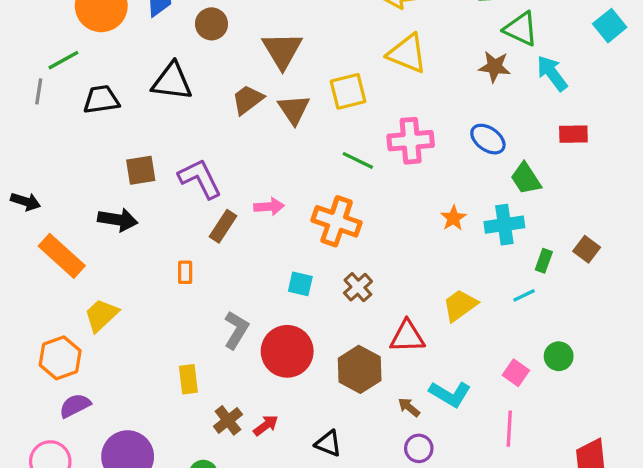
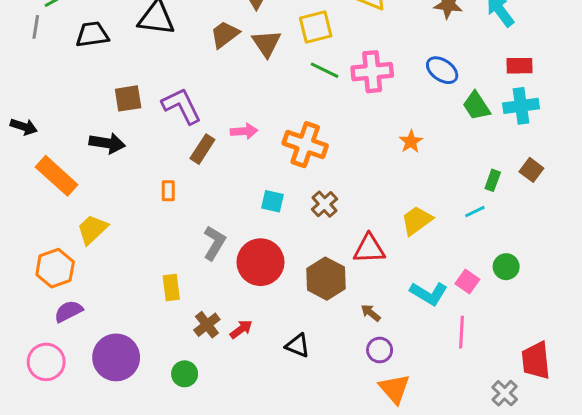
green line: (358, 160) -> (325, 70), moved
cyan cross: (504, 225) -> (521, 106), moved
cyan L-shape: (450, 394) -> (429, 293), moved

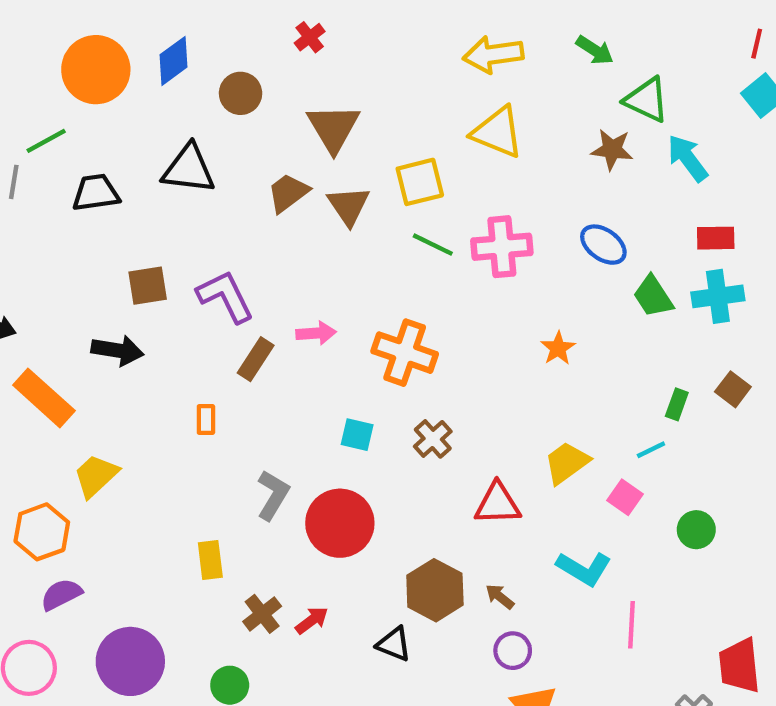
brown hexagon: (326, 279) -> (435, 590), moved
pink square: (467, 282) -> (625, 497), moved

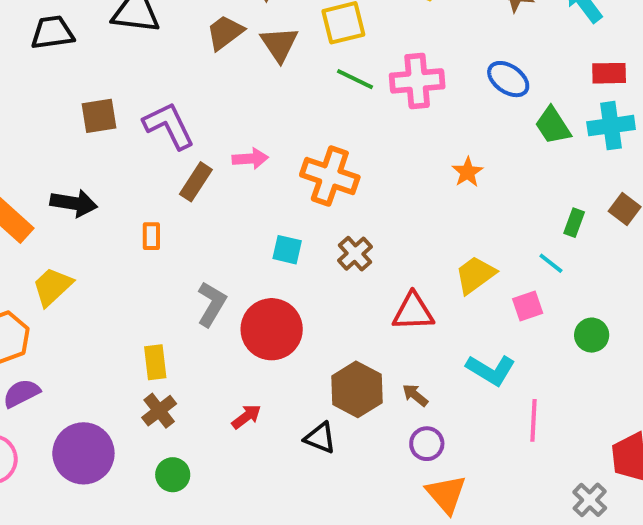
black arrow: (117, 350) -> (74, 203), moved
cyan line: (651, 450) -> (551, 263), turned 64
pink square: (625, 497) -> (528, 306), turned 36
brown cross: (262, 614) -> (159, 411), moved

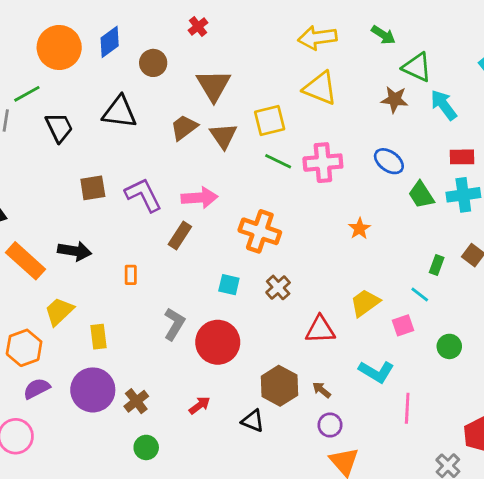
black trapezoid: (52, 32) -> (59, 127), turned 72
pink arrow: (250, 159) -> (199, 198), moved, size x1.4
brown rectangle: (196, 182) -> (180, 236), moved
yellow rectangle: (155, 362) -> (98, 337), moved
purple circle: (83, 453) -> (93, 390), moved

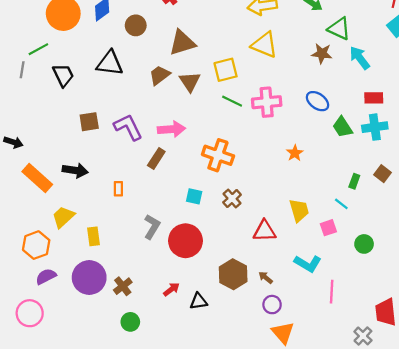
brown triangle: (214, 85) -> (182, 43), turned 44
yellow trapezoid: (365, 303) -> (299, 210), turned 110
black triangle: (253, 421) -> (198, 301), moved, turned -30

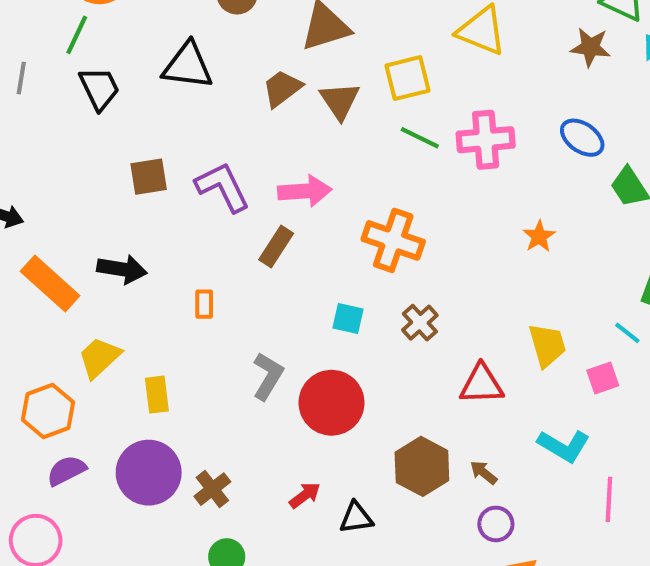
green line: (38, 49) -> (77, 35), moved, turned -36

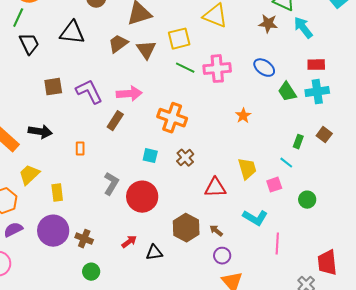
brown cross: (212, 489) -> (84, 239), turned -30

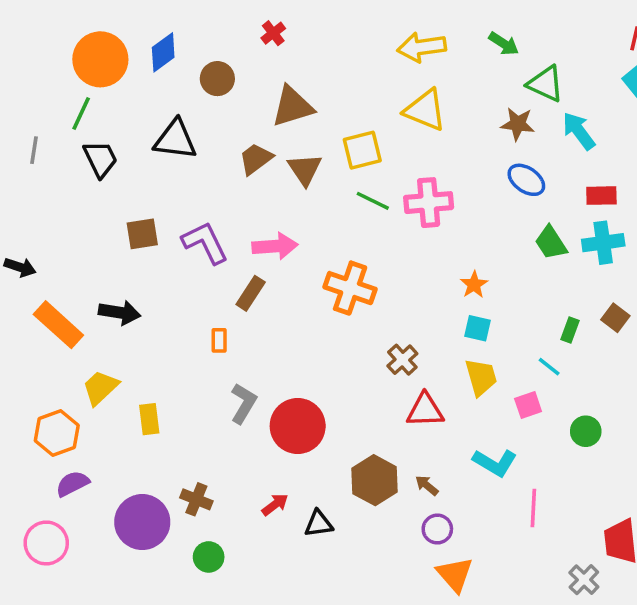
blue ellipse: (264, 68) -> (526, 180), moved
orange rectangle: (80, 149) -> (219, 340), moved
cyan square: (150, 156) -> (477, 328), moved
brown cross: (185, 158) -> (402, 360), moved
purple circle: (53, 231) -> (142, 522), moved

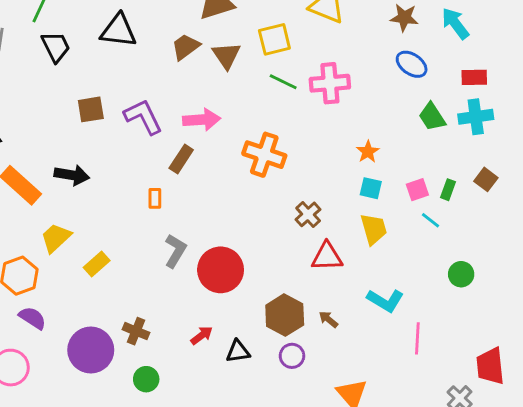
pink square: (528, 405) -> (417, 190), moved
yellow rectangle: (149, 419) -> (97, 264), turned 55
purple semicircle: (72, 484) -> (32, 318), turned 60
purple circle: (437, 529) -> (292, 356), moved

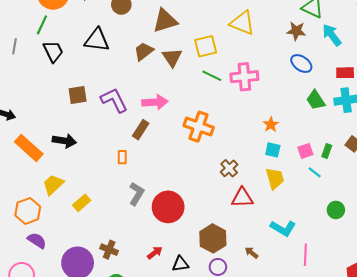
brown arrow: (328, 319) -> (251, 253), moved

